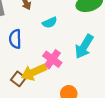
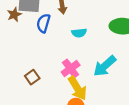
blue semicircle: (15, 39) -> (43, 23), moved
yellow arrow: (34, 72) -> (77, 88), moved, turned -115

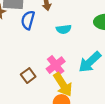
brown square: (32, 77) -> (28, 76), moved

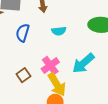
blue semicircle: (28, 20) -> (23, 33), moved

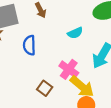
cyan semicircle: (59, 31) -> (75, 33), moved

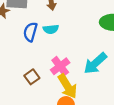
cyan semicircle: (75, 33) -> (51, 29), moved

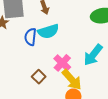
cyan semicircle: (51, 29) -> (48, 31), size x1.5

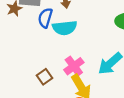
blue semicircle: (30, 37) -> (45, 18), moved

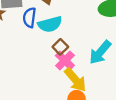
brown square: (45, 77) -> (60, 47), moved

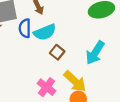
pink cross: (65, 61) -> (46, 87), moved

